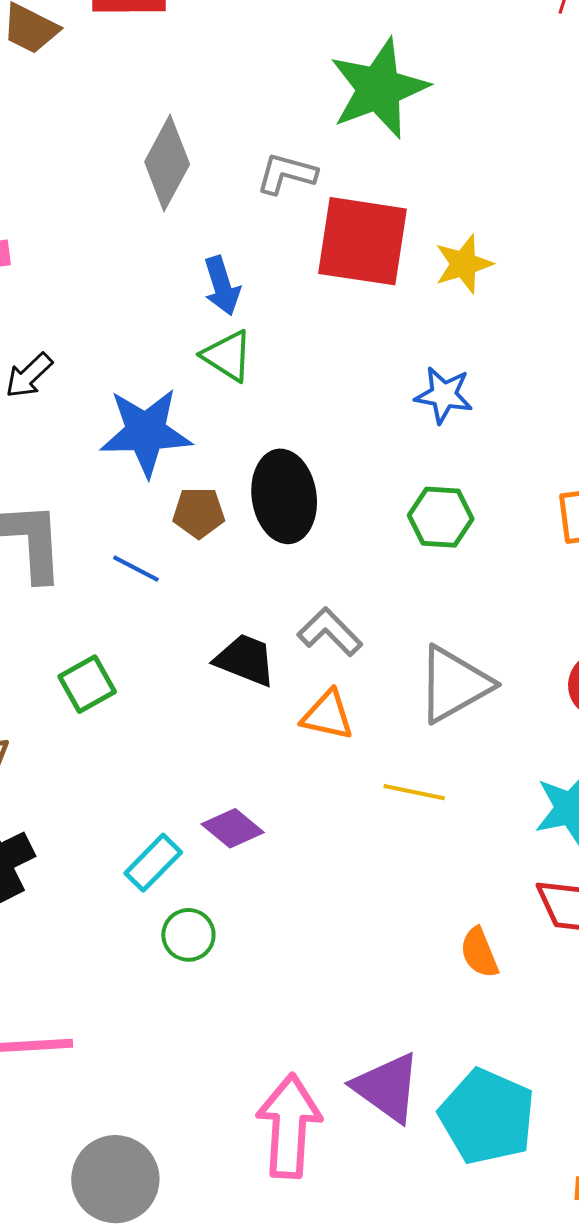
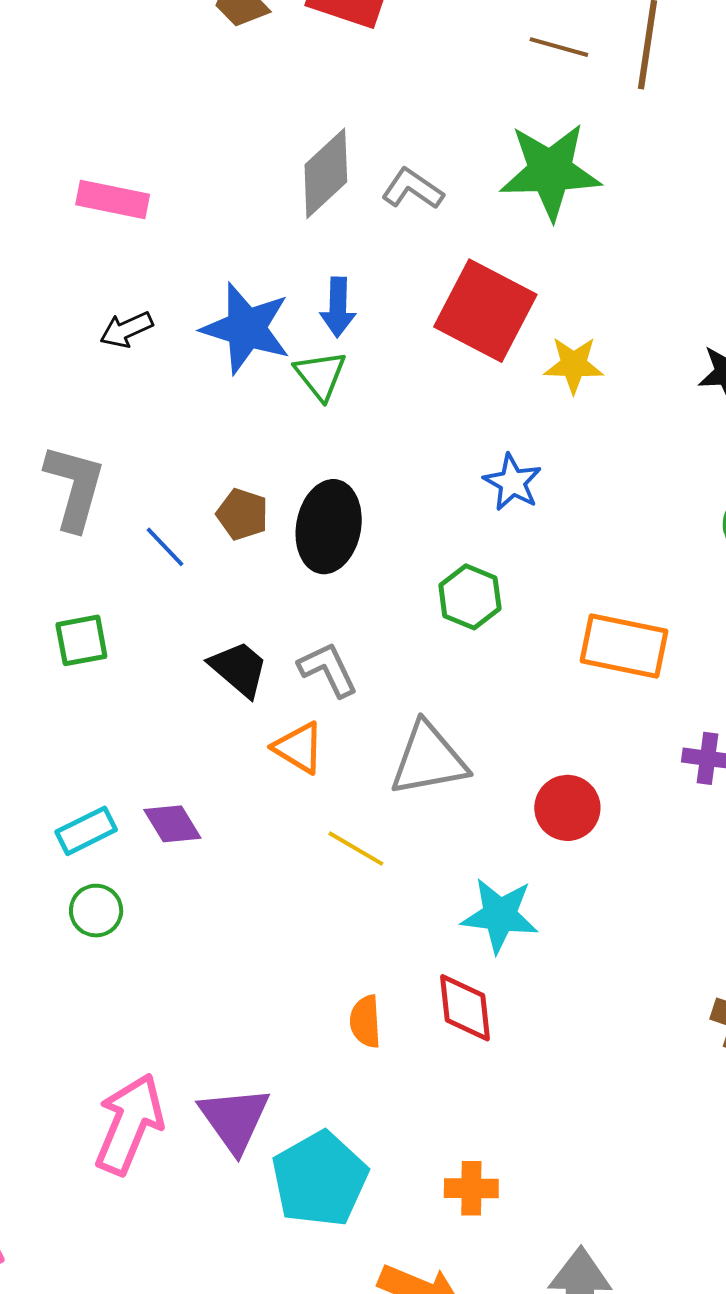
gray L-shape: (286, 174) -> (412, 189), moved
blue star: (146, 432) -> (246, 328), moved

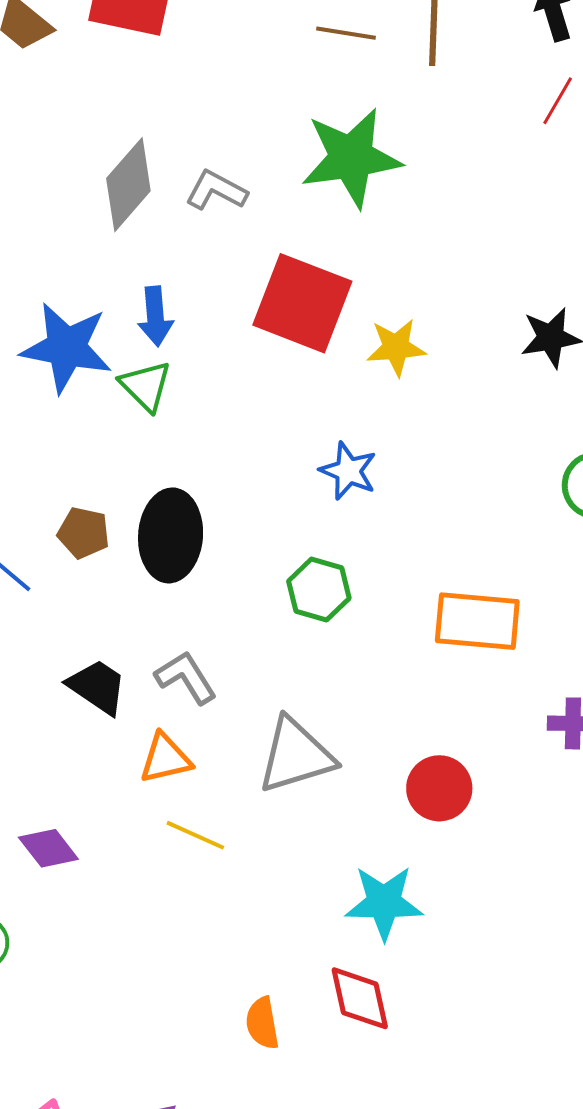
orange triangle: (299, 748) -> (165, 758), turned -38
yellow line: (356, 849) -> (195, 835), moved

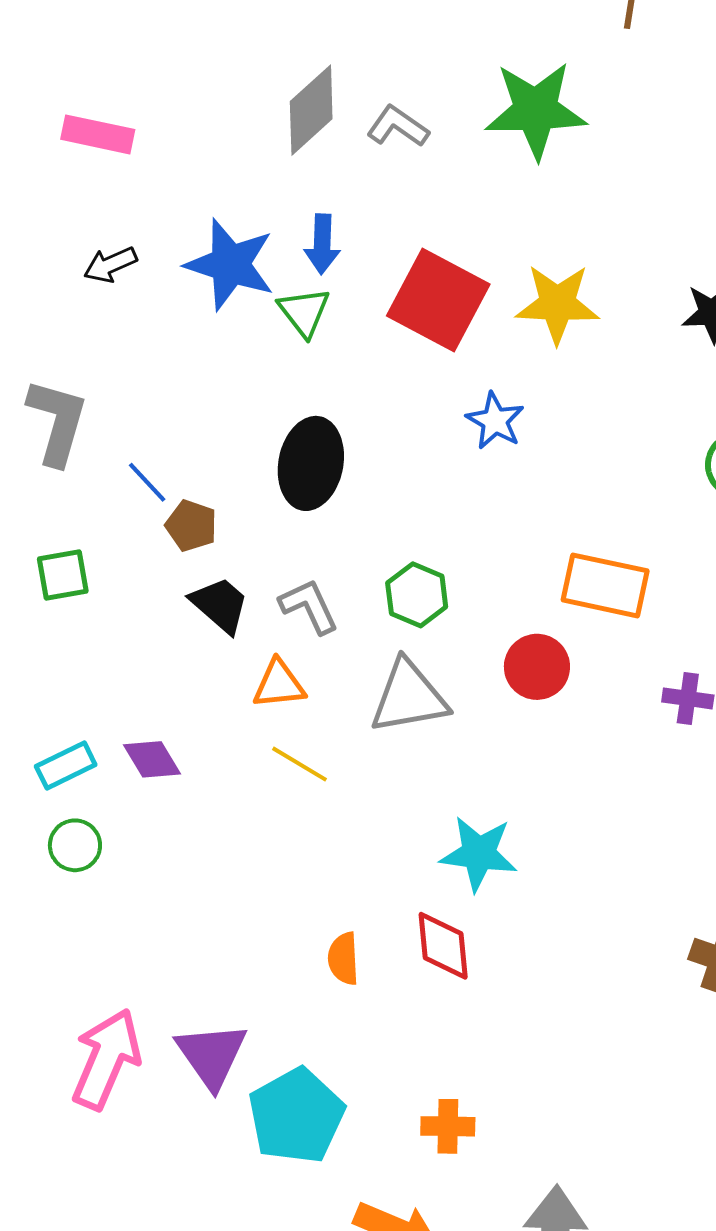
red square: (302, 303) -> (438, 300), moved
yellow star: (396, 347) -> (557, 304), size x1.4
brown pentagon: (84, 533) -> (191, 526), moved
green hexagon: (319, 590) -> (417, 595), moved
red circle: (439, 788) -> (537, 667), moved

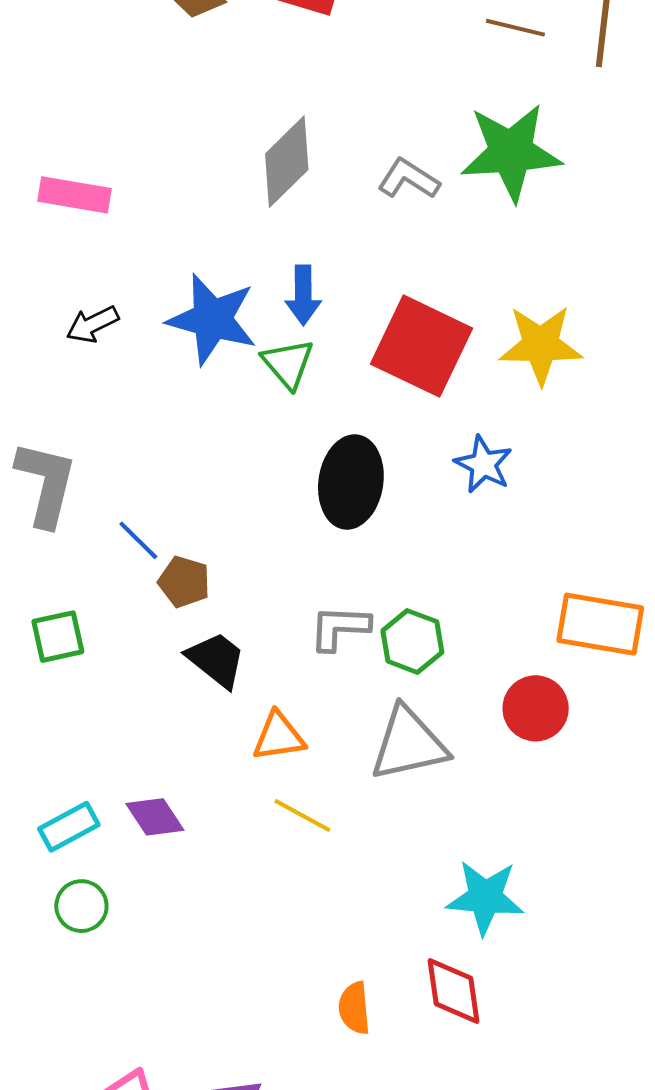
gray L-shape: (398, 126) -> (408, 179), moved
black ellipse: (311, 463) -> (351, 482), moved
gray L-shape: (309, 606) -> (340, 628), moved, turned -60

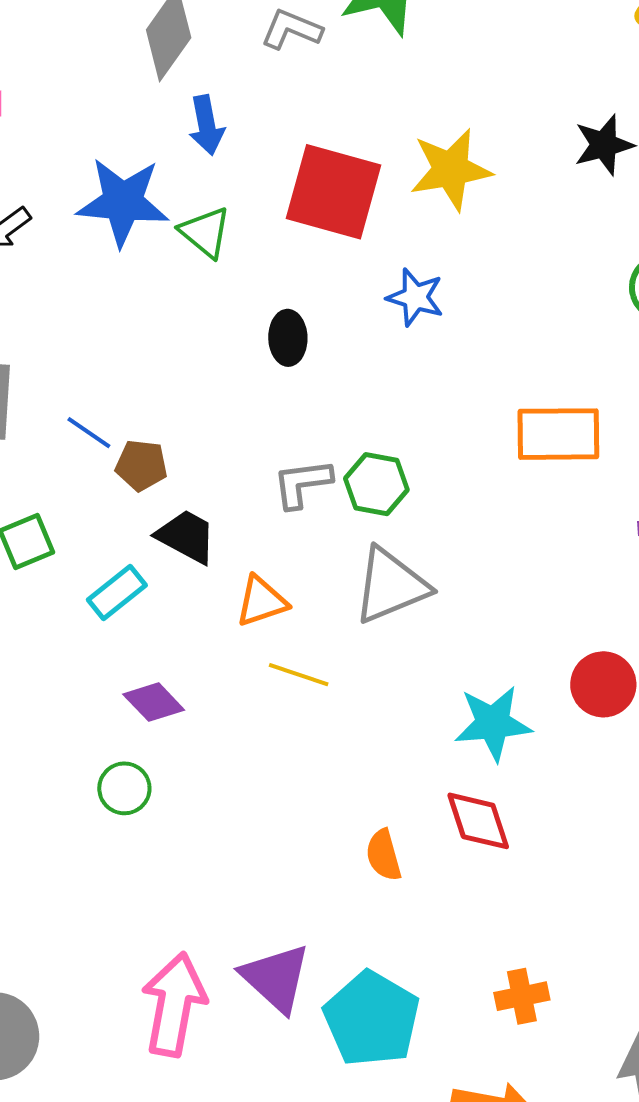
blue arrow: (303, 295) -> (207, 125), moved
black ellipse: (351, 482) -> (288, 338), size x0.6
red circle: (536, 708) -> (603, 684), moved
cyan rectangle: (69, 827) -> (117, 593), moved
green circle: (81, 906) -> (124, 788), moved

